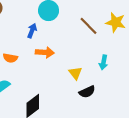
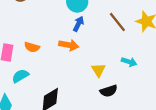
blue arrow: (32, 31) -> (78, 24), moved
cyan arrow: (103, 62) -> (129, 62), turned -88

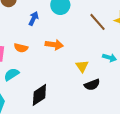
blue arrow: (78, 24) -> (34, 18), moved

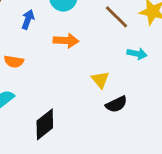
orange arrow: (54, 45) -> (66, 41), moved
cyan arrow: (110, 58) -> (137, 54), moved

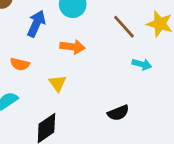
blue arrow: (28, 20) -> (36, 24), size x1.4
yellow triangle: (100, 80) -> (58, 83), moved

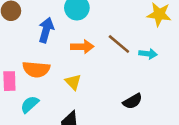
brown line: (124, 27) -> (119, 44), moved
orange semicircle: (20, 64) -> (36, 69), size x1.5

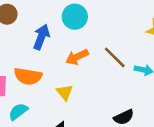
orange arrow: (82, 47) -> (77, 57), turned 150

